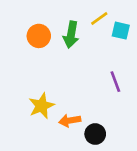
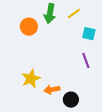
cyan square: (121, 31) -> (89, 34), moved
green arrow: (71, 35) -> (50, 14), moved

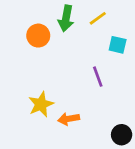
purple line: (86, 61) -> (98, 77), moved
black circle: (71, 100) -> (122, 135), moved

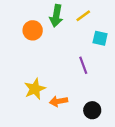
black circle: (122, 135) -> (92, 110), moved

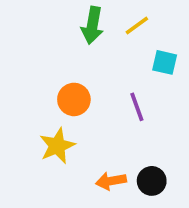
orange circle: (33, 30) -> (74, 99), moved
orange arrow: (58, 101) -> (111, 181), moved

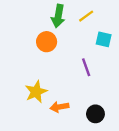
orange circle: (74, 99) -> (47, 42), moved
orange arrow: (111, 181) -> (59, 107), moved

